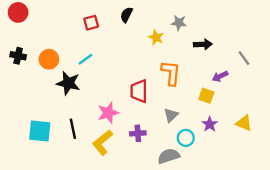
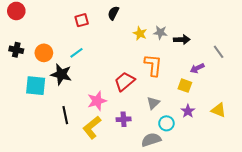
gray star: (179, 23) -> (160, 32), moved
red trapezoid: (139, 91) -> (125, 81), turned 50
cyan square: (40, 131) -> (36, 86), moved

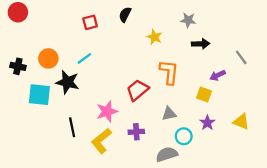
gray star: (160, 32) -> (188, 20), moved
black cross: (16, 50) -> (18, 66), moved
gray triangle: (153, 103) -> (169, 114), turned 32

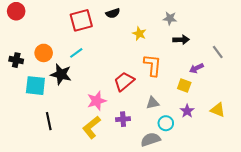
black semicircle: (125, 14) -> (113, 13), turned -136
red square: (90, 22) -> (81, 20), size x1.6
black line: (72, 127) -> (49, 121), moved

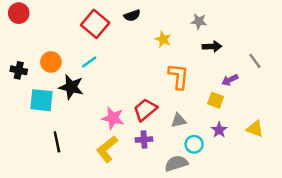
red square: (81, 20) -> (95, 24), turned -35
red trapezoid: (124, 81) -> (145, 110), moved
pink star: (97, 101) -> (113, 118), turned 30

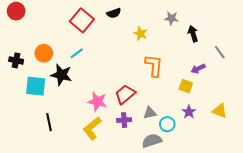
black arrow: (212, 46) -> (193, 34), moved, turned -105
gray triangle: (179, 120) -> (150, 113), moved

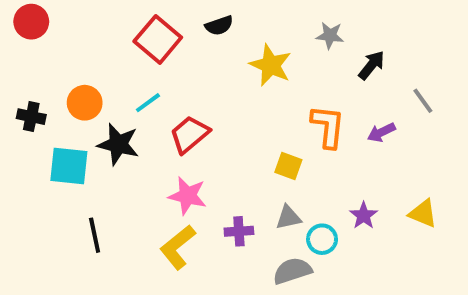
yellow star: (141, 34) -> (271, 65), size x1.5
black arrow: (193, 34) -> (371, 65), turned 56
orange L-shape: (154, 66) -> (328, 126), moved
yellow square: (186, 86) -> (288, 166), moved
red trapezoid: (125, 94) -> (189, 134), moved

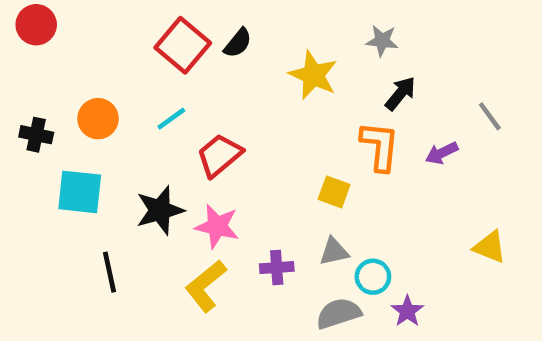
black semicircle: (219, 26) -> (238, 43), moved, turned -32
black arrow: (371, 65) -> (400, 93), moved
black star: (118, 144) -> (160, 210), moved, turned -30
purple star: (364, 215) -> (407, 311), moved

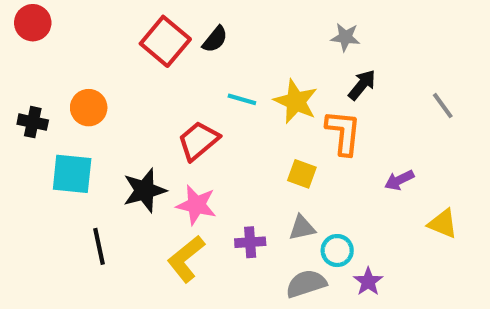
yellow star: (313, 75) -> (296, 101), moved
cyan line: (171, 119) -> (242, 99), moved, turned 52
purple arrow: (442, 153) -> (399, 180), moved

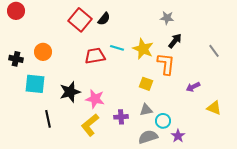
red trapezoid: (198, 141) -> (95, 56), moved, turned 30

